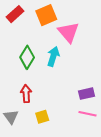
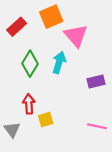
red rectangle: (15, 14) -> (17, 27), moved
purple rectangle: (87, 94) -> (96, 82), moved
yellow square: (42, 117) -> (46, 120), moved

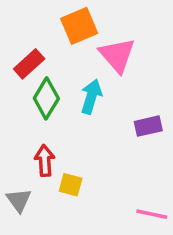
red rectangle: (17, 27) -> (29, 64), moved
yellow square: (46, 120) -> (71, 185), turned 32
pink line: (97, 126) -> (152, 214), moved

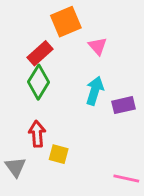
pink triangle: (117, 55) -> (98, 46), size x0.6
red rectangle: (29, 64) -> (40, 53), moved
cyan arrow: (91, 97) -> (95, 91), moved

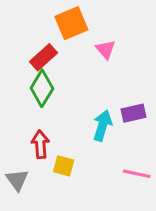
cyan arrow: (95, 91) -> (102, 126), moved
pink line: (126, 179) -> (137, 174), moved

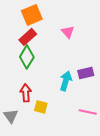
orange square: (71, 23) -> (32, 15), moved

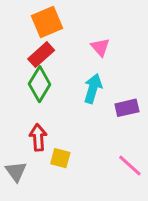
cyan arrow: (66, 81) -> (93, 89), moved
pink line: (88, 112) -> (130, 165), turned 30

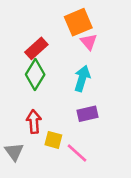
orange square: (47, 22) -> (78, 22), moved
purple rectangle: (127, 108) -> (87, 114), moved
pink line: (130, 165) -> (77, 153), moved

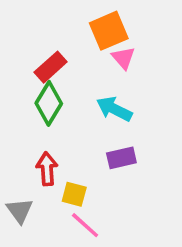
cyan arrow: (82, 78) -> (114, 109), turned -80
pink line: (77, 153) -> (85, 225), moved

